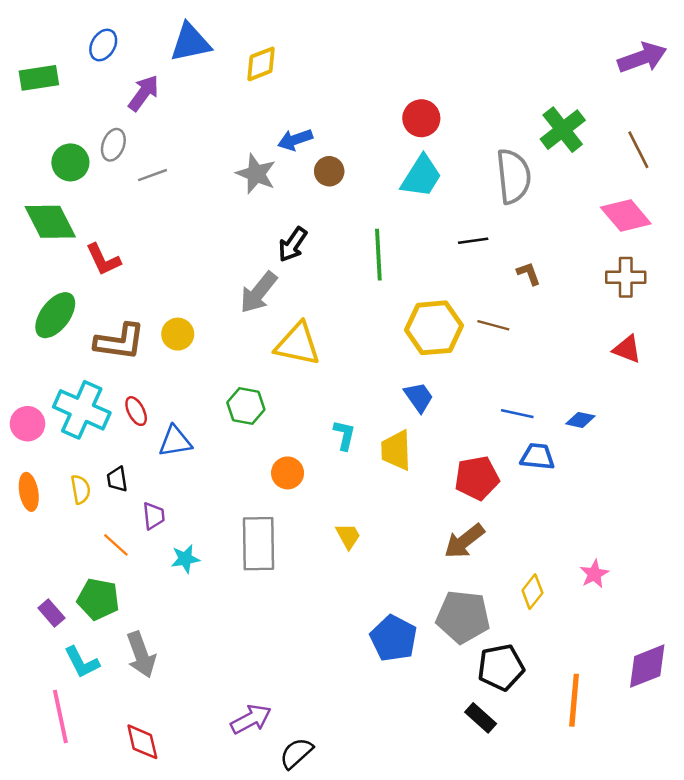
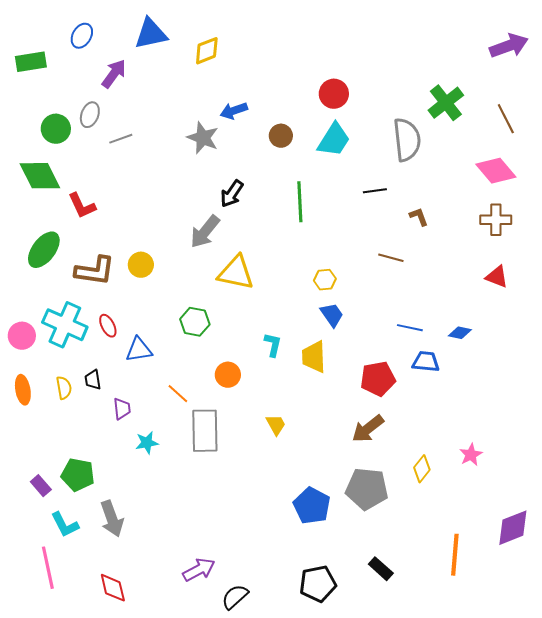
brown circle: (329, 171) -> (281, 136), moved
yellow hexagon: (434, 328) -> (325, 280), moved, size x0.5
orange line: (116, 545) -> (178, 394), moved
black pentagon: (501, 667) -> (318, 584), moved

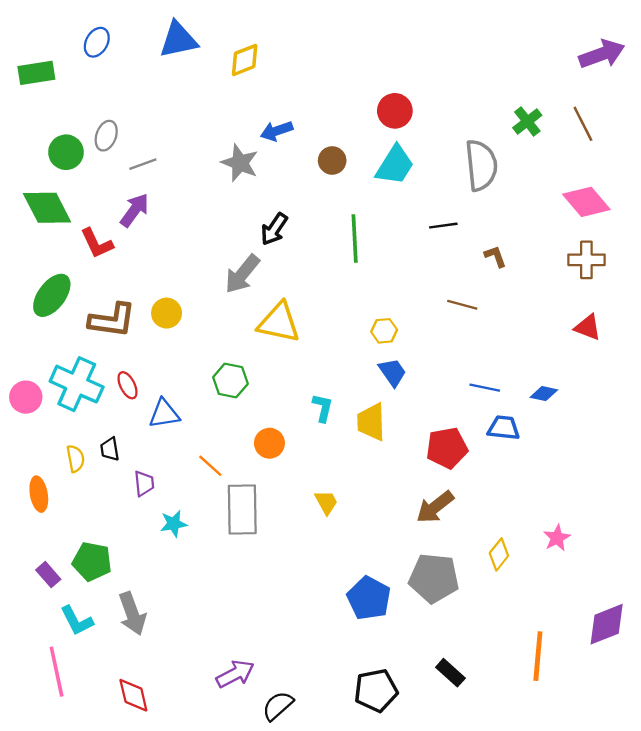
purple arrow: (114, 74) -> (135, 210), moved
green cross: (446, 103) -> (527, 121), size x0.7
brown line: (506, 119) -> (583, 124), moved
orange ellipse: (23, 390) -> (39, 494), moved

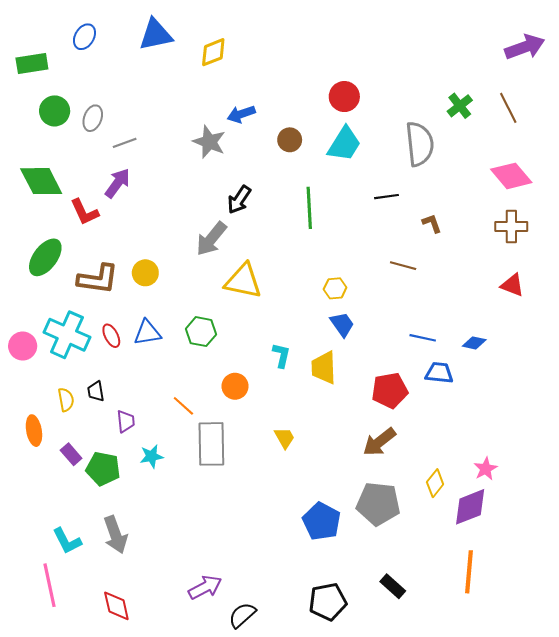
green circle: (66, 152) -> (55, 111), moved
blue triangle: (164, 414) -> (147, 333), moved
green pentagon: (92, 562) -> (103, 469), moved
purple rectangle: (48, 575) -> (71, 454), moved
purple diamond: (607, 624) -> (470, 507), moved

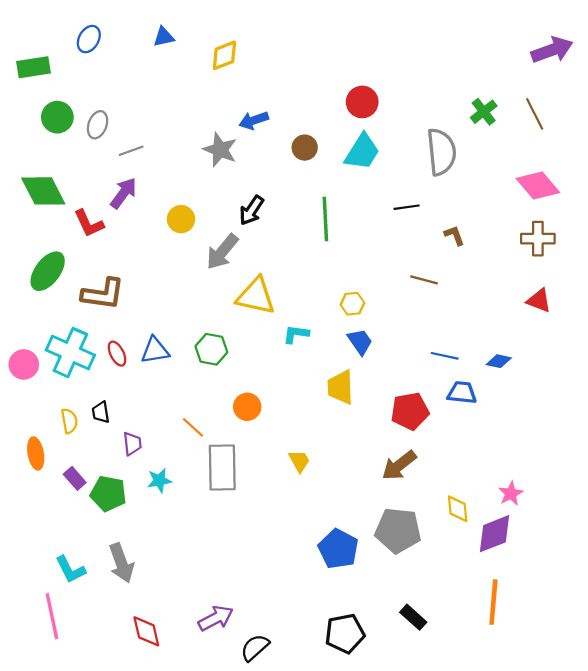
blue triangle: (156, 35) -> (164, 37), size x0.6
yellow circle: (145, 273) -> (181, 219), moved
cyan L-shape: (281, 355) -> (296, 334), moved, turned -95
yellow diamond: (435, 483) -> (458, 509), turned -44
red diamond: (116, 606) -> (146, 631), moved

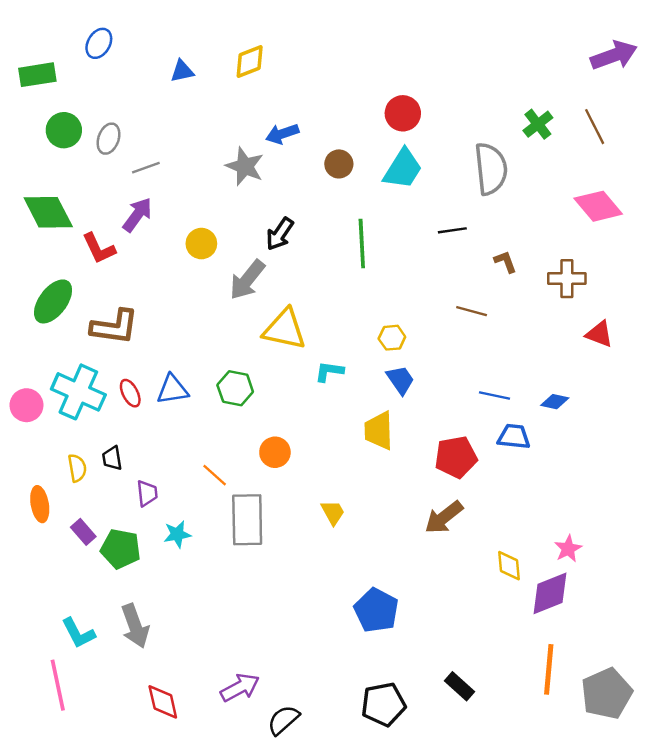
blue triangle: (164, 37) -> (182, 71), moved
brown cross: (538, 239) -> (567, 279), moved
gray pentagon: (398, 530) -> (607, 693), moved, turned -30

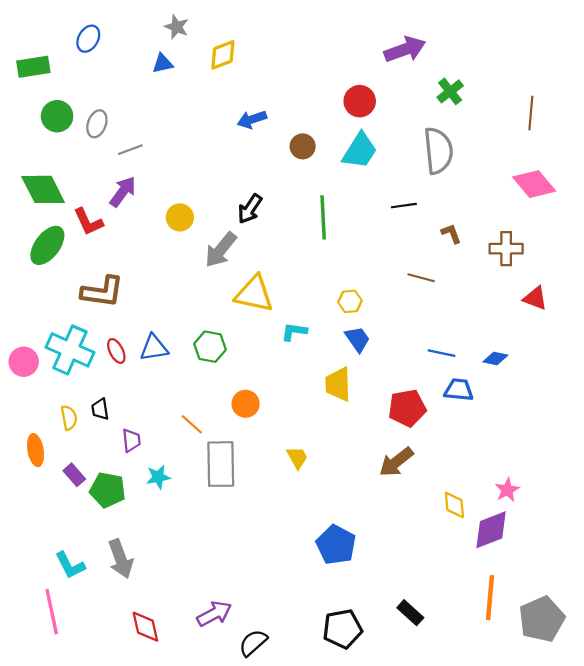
purple arrow: (614, 55) -> (405, 49), moved
green cross: (538, 124) -> (450, 91), moved
brown line: (595, 127) -> (531, 113), turned 32
gray star: (245, 166) -> (177, 27), moved, size x0.7
green ellipse: (53, 301) -> (47, 245), moved

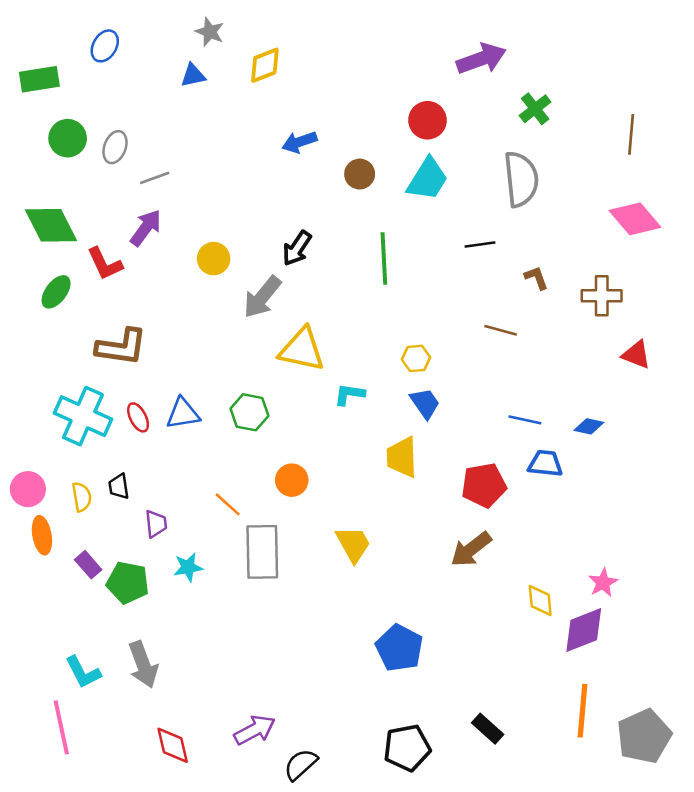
green ellipse: (47, 245) -> (56, 292), size x0.7
pink circle: (24, 362) -> (28, 489), moved
yellow trapezoid: (297, 458) -> (353, 544), size x1.4

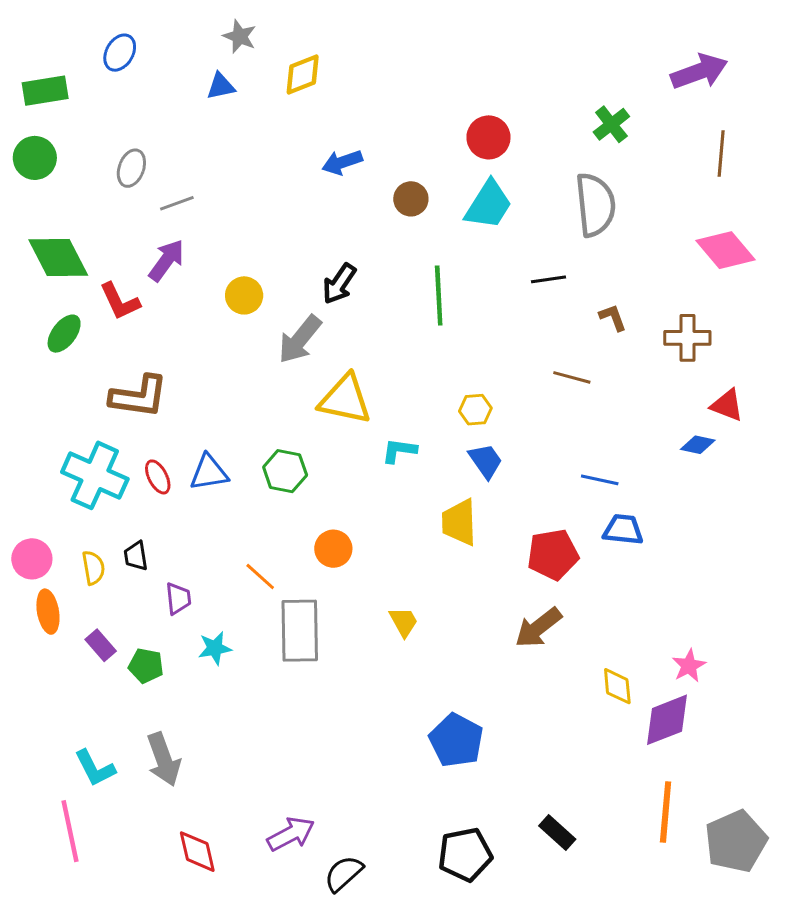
purple arrow: (481, 59) -> (699, 72), moved
green circle: (68, 138) -> (35, 158), moved
blue diamond: (589, 426) -> (698, 445), moved
yellow trapezoid: (353, 544) -> (404, 622), size x0.7
green pentagon: (128, 583) -> (146, 666), size x0.7

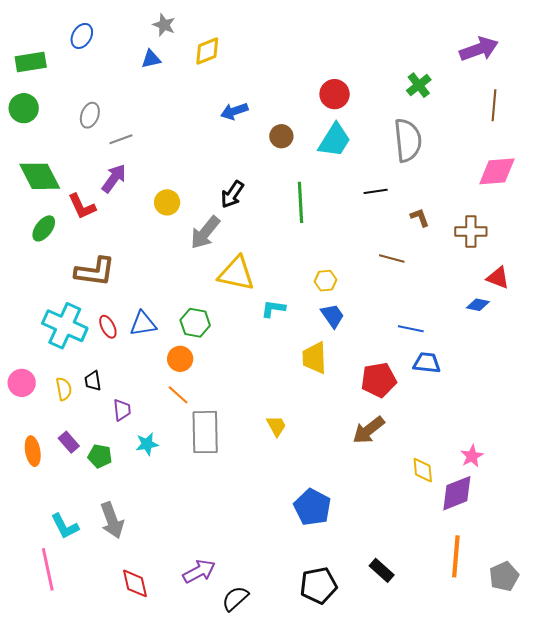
pink diamond: (726, 250) -> (497, 171), turned -54
orange circle: (333, 549) -> (180, 359), moved
orange ellipse: (48, 612) -> (33, 451), moved
gray pentagon: (736, 841) -> (504, 576), size x0.7

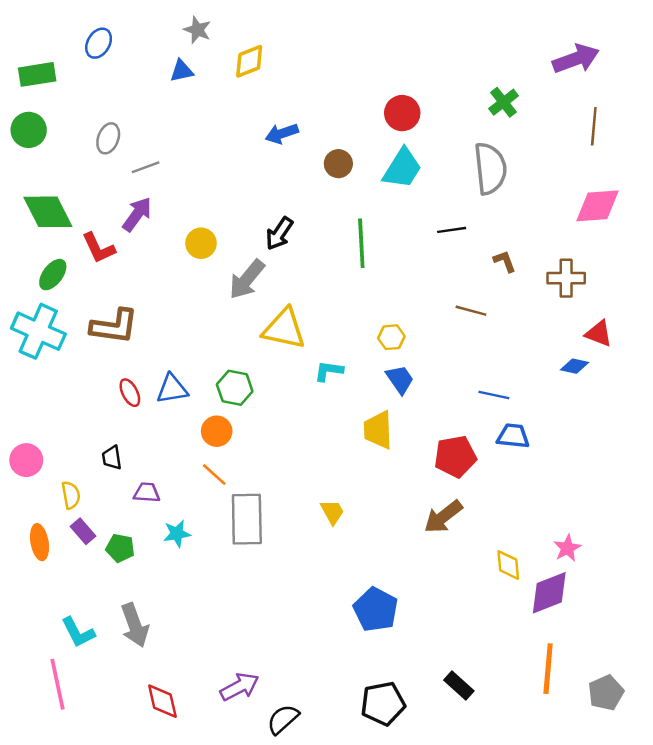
cyan cross: (65, 326) -> (38, 331), moved
yellow semicircle: (64, 389) -> (71, 495), moved
purple trapezoid: (122, 410) -> (147, 493), turned -80

